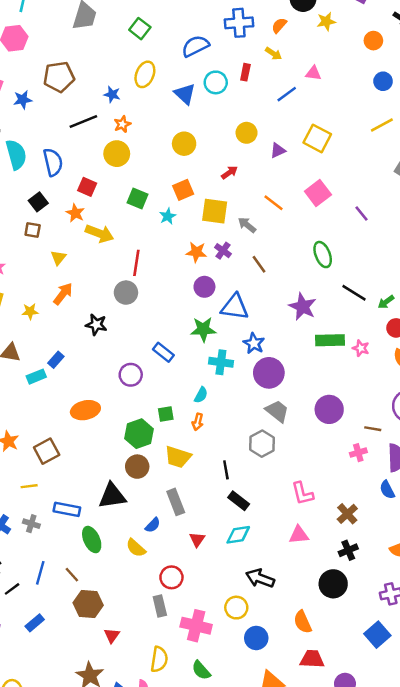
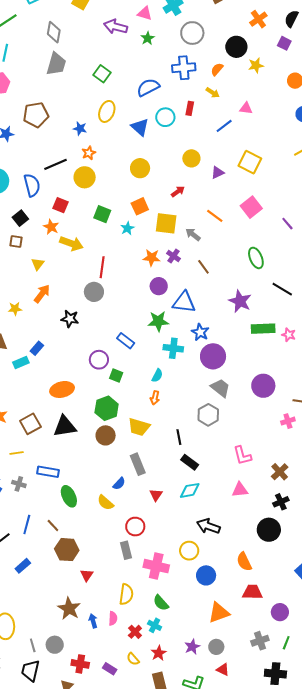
black line: (83, 122) -> (56, 164), moved
green square: (166, 414) -> (116, 375), moved, turned 32
black triangle: (112, 496) -> (65, 426), moved

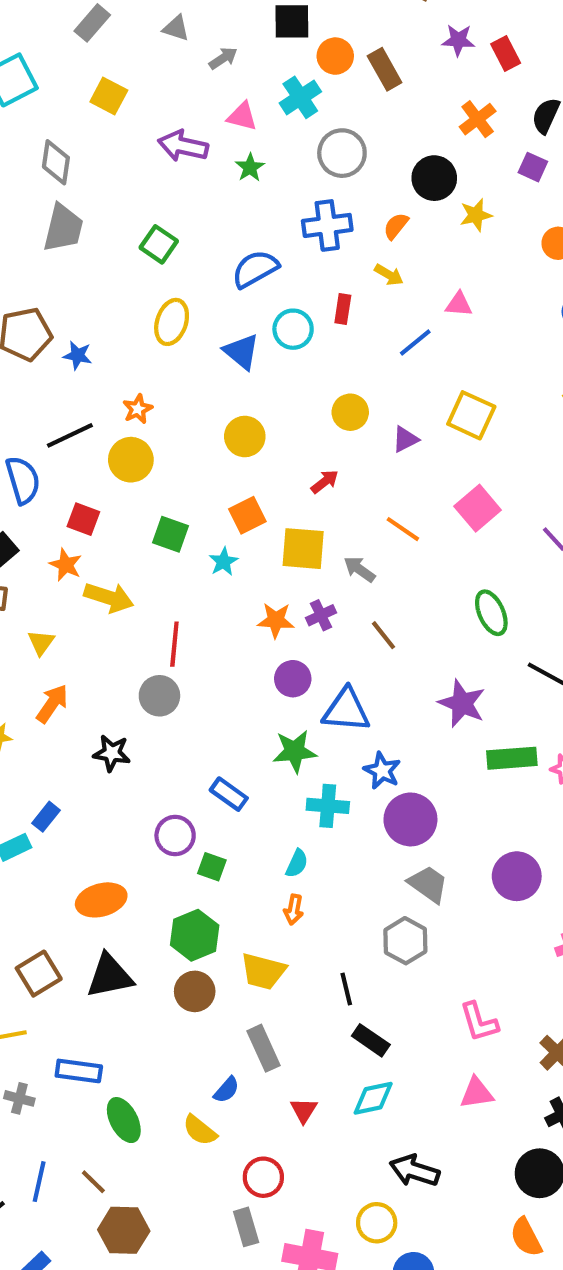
blue star: (80, 128) -> (78, 355), moved
purple cross: (174, 256) -> (321, 615), turned 32
orange semicircle: (244, 562) -> (526, 1237), moved

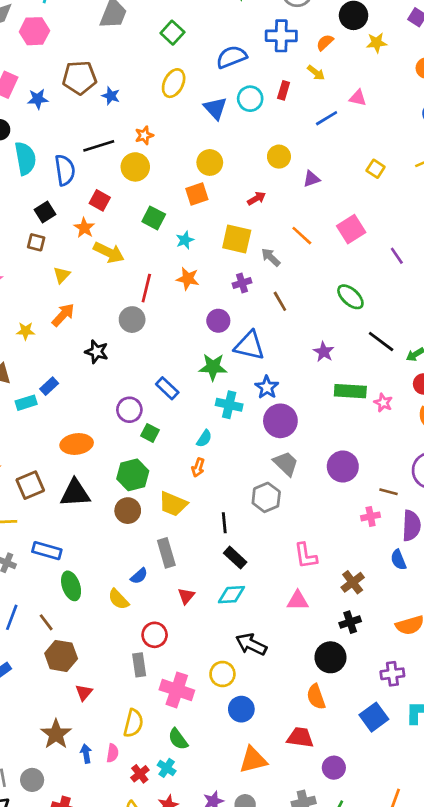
yellow square: (471, 415) -> (376, 169), moved, size x0.6
orange square: (247, 515) -> (197, 194), moved
green ellipse: (491, 613) -> (350, 297), turned -32
orange star: (276, 620) -> (188, 279), moved
purple star: (462, 703) -> (324, 352), size x0.7

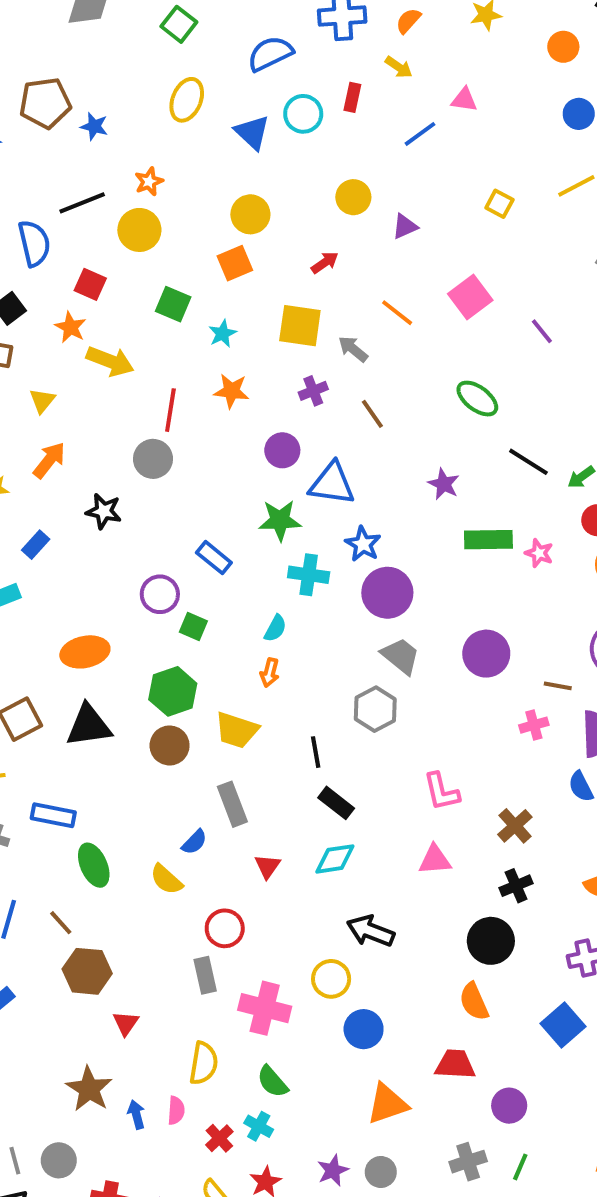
blue rectangle: (49, 386) -> (36, 545), moved

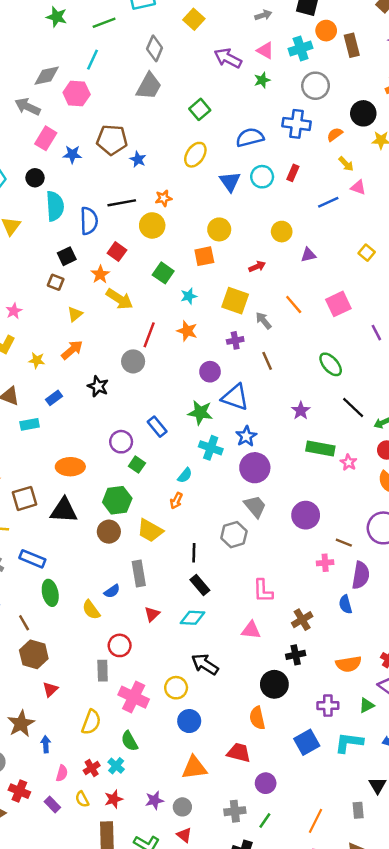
yellow arrow: (399, 67) -> (346, 164), moved
pink semicircle: (176, 1111) -> (62, 773), moved

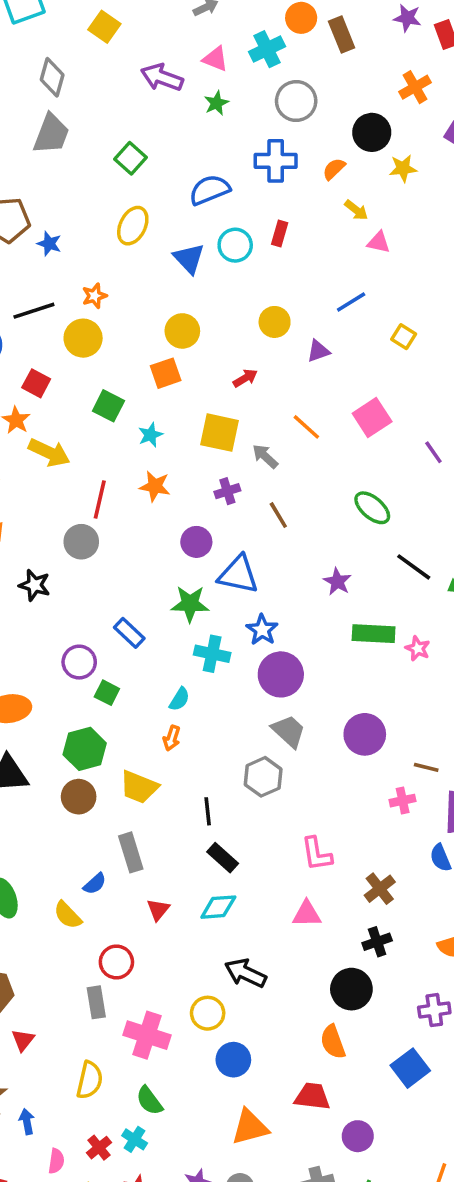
blue line: (328, 202) -> (351, 302), moved

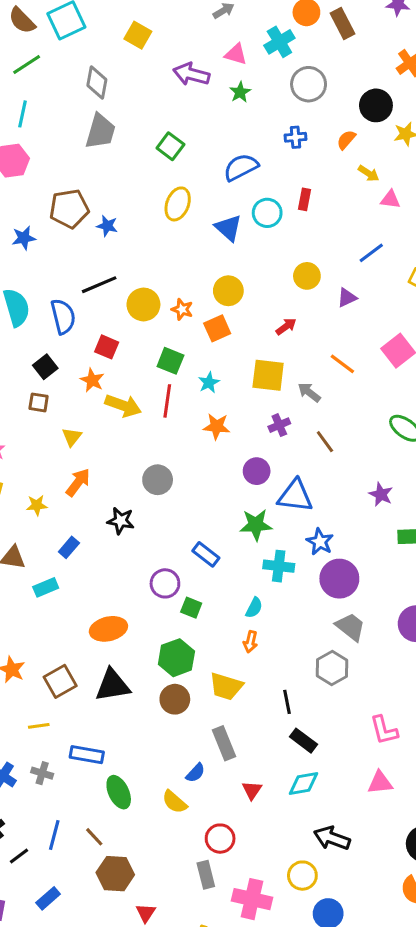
blue cross: (276, 161) -> (295, 137), size x0.6
orange star: (94, 296) -> (182, 309), moved, turned -30
red line: (100, 500) -> (167, 401), moved

